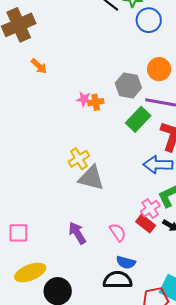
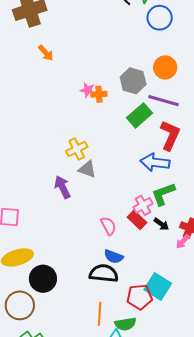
gray triangle: (91, 178) -> (87, 169), size x0.7
purple arrow: (77, 233) -> (62, 187), moved

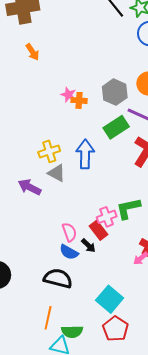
blue arrow: (155, 162) -> (85, 154), moved, turned 76
purple arrow: (62, 187) -> (30, 187), turned -45
black arrow: (161, 224) -> (88, 246), moved
blue semicircle: (114, 257) -> (69, 252), moved
red pentagon: (140, 297) -> (115, 329), moved, turned 30

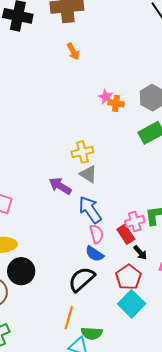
blue arrow: (85, 154) -> (90, 210), moved, turned -40
black arrow: (88, 246) -> (140, 253), moved
black semicircle: (58, 278) -> (82, 279), turned -60
red pentagon: (115, 329) -> (128, 277), moved

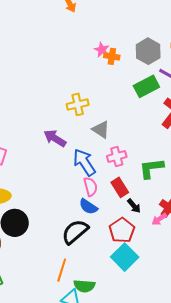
gray triangle: (88, 174) -> (101, 130), moved
pink cross: (135, 221) -> (117, 156), moved

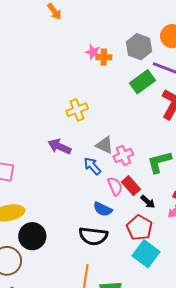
gray triangle: (101, 130) -> (105, 145), moved
blue arrow: (84, 162) -> (92, 166), size x0.7
pink semicircle: (91, 187) -> (115, 186), moved
black semicircle: (75, 232) -> (93, 236), turned -124

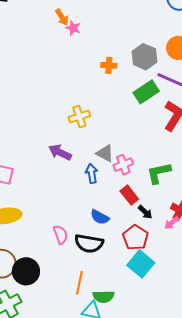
pink star: (93, 52) -> (73, 28), moved
blue arrow: (92, 166) -> (92, 173), turned 30
pink semicircle: (115, 186) -> (60, 235), moved
black circle: (32, 236) -> (26, 271), moved

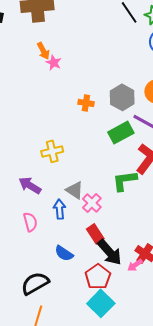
pink cross: (123, 165) -> (92, 203), turned -30
green L-shape: (159, 173) -> (125, 181), moved
black arrow: (145, 212) -> (110, 252), size x1.8
pink semicircle: (60, 235) -> (30, 222), moved
black semicircle: (89, 243) -> (35, 283), moved, turned 136

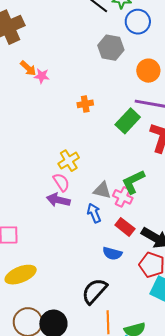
gray hexagon: (122, 97) -> (111, 48), moved
green L-shape: (125, 181) -> (133, 182), moved
pink semicircle: (30, 222) -> (61, 182), moved
red rectangle: (95, 234) -> (125, 227), moved

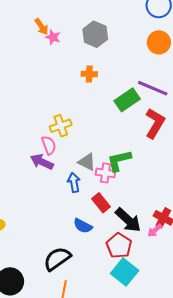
gray hexagon: (111, 48) -> (95, 34), moved
orange circle: (148, 71) -> (159, 42), moved
pink cross: (123, 197) -> (105, 173), turned -30

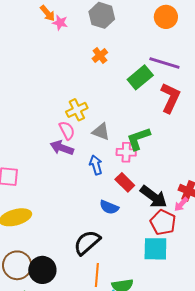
orange cross: (89, 74) -> (100, 56), turned -35
gray triangle: (87, 162) -> (101, 132), moved
red pentagon: (119, 246) -> (163, 222), moved
cyan square: (125, 272) -> (155, 249), turned -32

